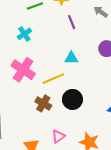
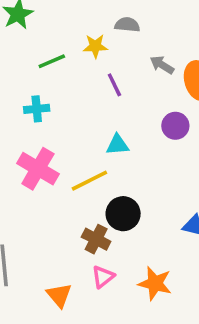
cyan cross: (24, 34) -> (37, 109), turned 32
brown cross: (43, 103) -> (96, 239), moved

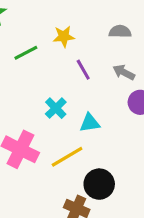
gray semicircle: (127, 25) -> (120, 32), moved
gray arrow: (162, 65) -> (124, 72), moved
cyan cross: (37, 109) -> (56, 108), moved, turned -35

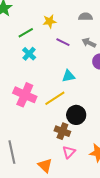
purple line: (83, 70) -> (63, 42), turned -32
cyan cross: (56, 108) -> (29, 54), moved

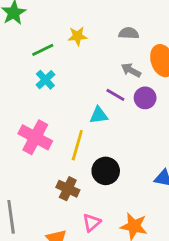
purple line: (63, 42) -> (115, 95), moved
yellow line: (55, 98) -> (77, 145), turned -45
brown cross: (62, 131) -> (68, 189), moved

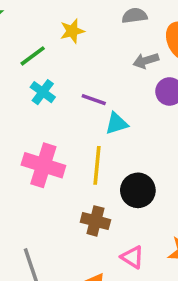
gray arrow: (131, 70) -> (146, 61), turned -36
purple line: (115, 95) -> (94, 100), moved
pink triangle: (92, 223) -> (132, 257), turned -36

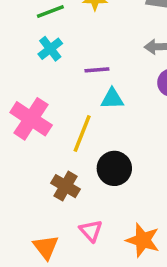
purple line: (94, 100) -> (97, 70), turned -40

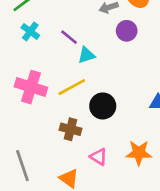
purple line: (97, 70) -> (69, 37), turned 60
yellow line: (82, 133) -> (72, 87), turned 56

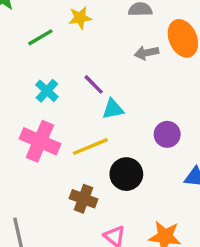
cyan cross: (30, 31) -> (47, 91), moved
purple circle: (127, 31) -> (167, 134), moved

